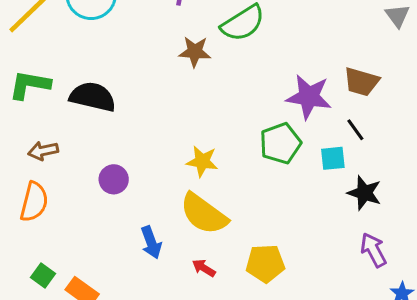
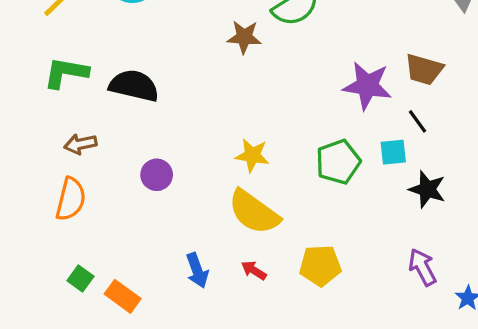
green pentagon: (280, 143) -> (338, 162), moved
blue arrow: (151, 242) -> (197, 270), moved
purple arrow: (373, 250) -> (422, 267), moved

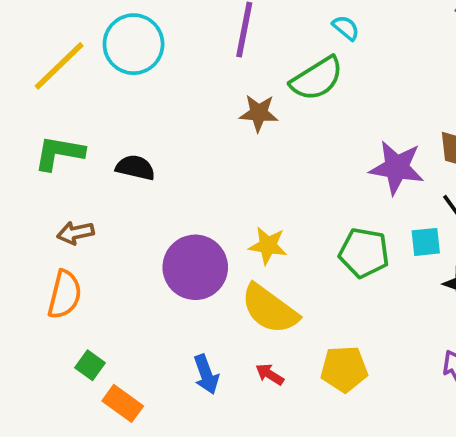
black semicircle: (134, 86) -> (135, 168), size x0.7
green pentagon: (338, 162) -> (364, 253), turned 30
purple circle: (157, 175) -> (195, 267), moved, size x1.8
green square: (80, 279) -> (90, 365), moved

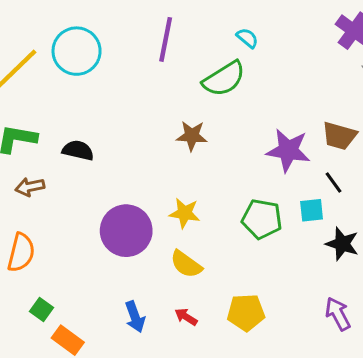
brown star: (259, 113) -> (192, 136), moved
brown arrow: (75, 233) -> (30, 187), moved
yellow semicircle: (270, 309) -> (186, 264), size x0.7

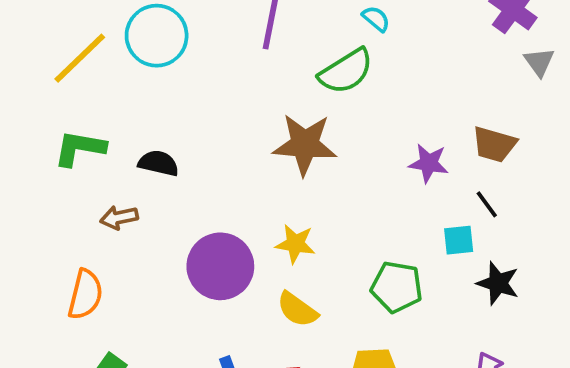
brown star: (192, 136) -> (305, 144), size x1.6
purple star: (288, 150) -> (429, 163), size x0.7
brown arrow: (30, 187) -> (119, 218), moved
green pentagon: (262, 219) -> (397, 287), moved

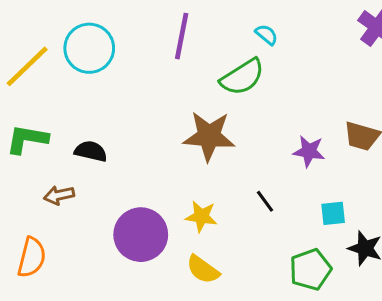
black line: (487, 204) -> (265, 201), moved
green pentagon: (397, 287) -> (310, 269), moved, turned -30

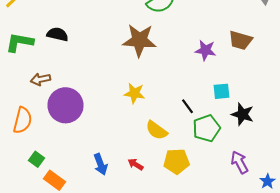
black semicircle: (91, 151) -> (58, 34), moved
black line: (265, 201) -> (188, 106), moved
purple circle: (141, 235) -> (66, 105), moved
yellow semicircle: (203, 269) -> (156, 130), moved

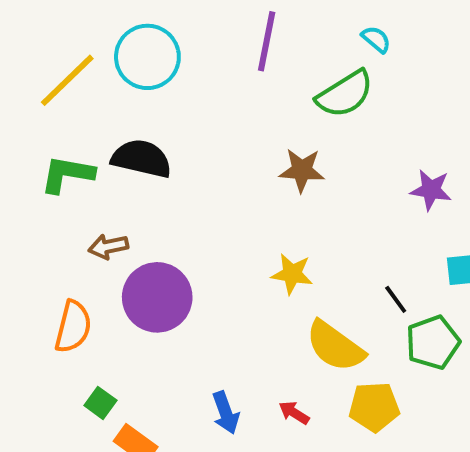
black semicircle: (58, 34) -> (142, 159), size x1.4
brown star: (140, 40) -> (302, 170), size x0.7
yellow semicircle: (156, 130) -> (335, 346), size x1.4

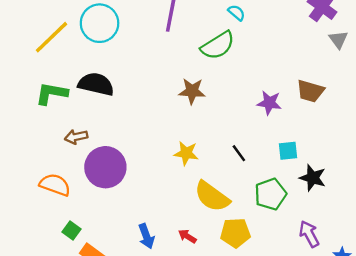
black line: (396, 299) -> (239, 153), moved
orange semicircle: (73, 327) -> (55, 185), turned -84

